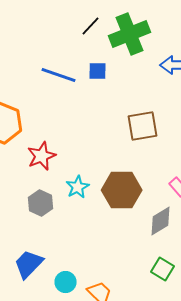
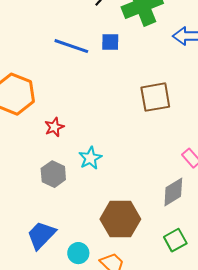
red star: (42, 156) -> (54, 127), size x0.7
brown hexagon: (122, 190) -> (120, 219), moved
green square: (162, 269) -> (175, 240), turned 30

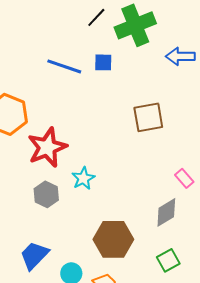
red star: (54, 127) -> (47, 147), size x2.0

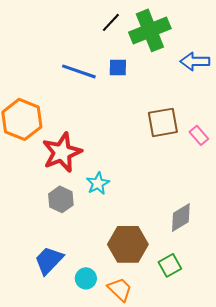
pink rectangle: (184, 178) -> (199, 135), moved
green square: (168, 260) -> (170, 265), moved

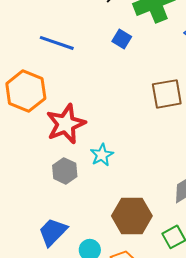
blue square: (118, 67) -> (122, 39), turned 30
blue line: (79, 71) -> (57, 43), moved

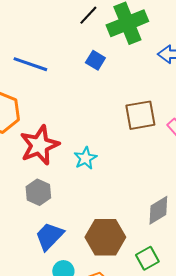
cyan star: (102, 155) -> (85, 158), moved
blue trapezoid: (53, 232) -> (49, 236), moved

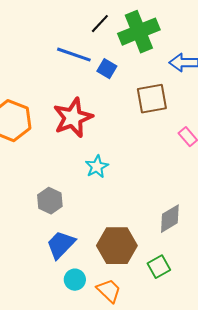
blue line: (30, 64) -> (74, 55), moved
brown square: (140, 115) -> (152, 99), moved
red star: (39, 145) -> (73, 118), moved

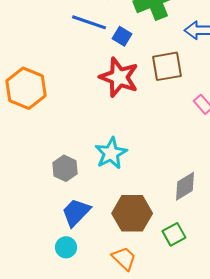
red star: (73, 118) -> (119, 77), moved, turned -30
cyan star: (97, 167) -> (111, 153), moved, size x1.4
cyan circle: (75, 280) -> (66, 247), moved

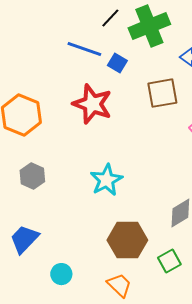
red star: (119, 77) -> (92, 104), moved
gray hexagon: (65, 168) -> (32, 176), moved
blue trapezoid: (76, 212) -> (24, 239), moved

